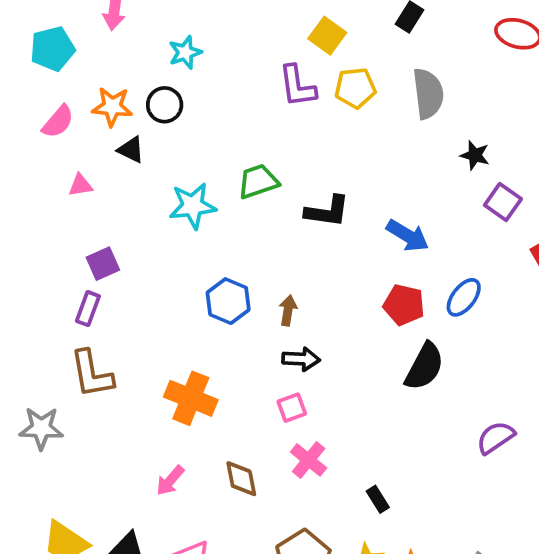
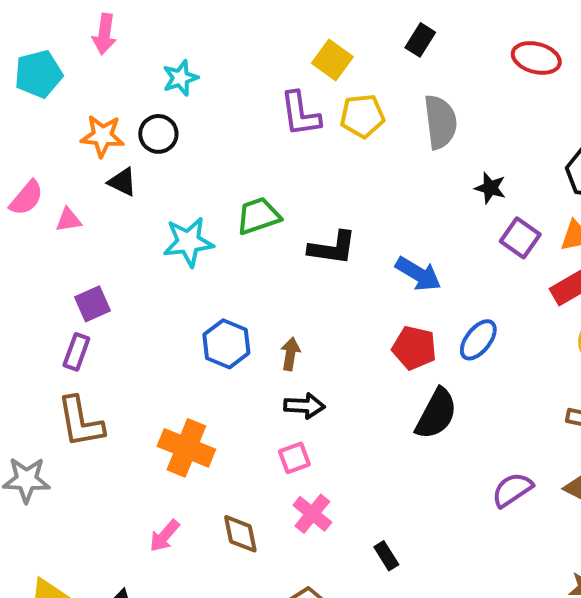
pink semicircle: (58, 122) -> (26, 198), moved

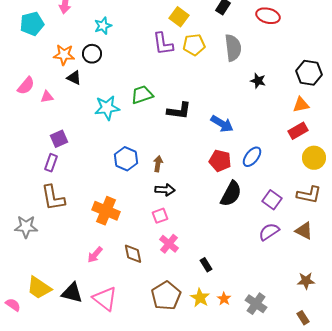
red ellipse: (536, 58) -> (268, 16), moved
purple square: (520, 238) -> (272, 200), moved

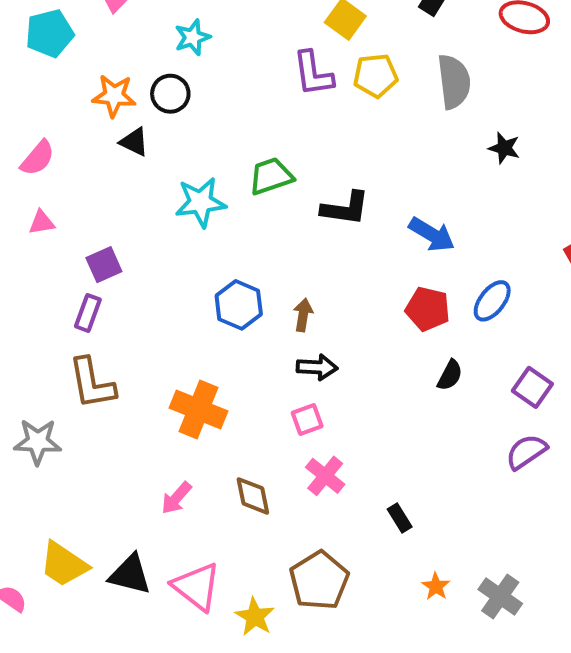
pink triangle: (47, 97) -> (42, 222), moved
black semicircle: (231, 194) -> (450, 375), size x0.6
yellow star: (200, 298) -> (255, 617), moved

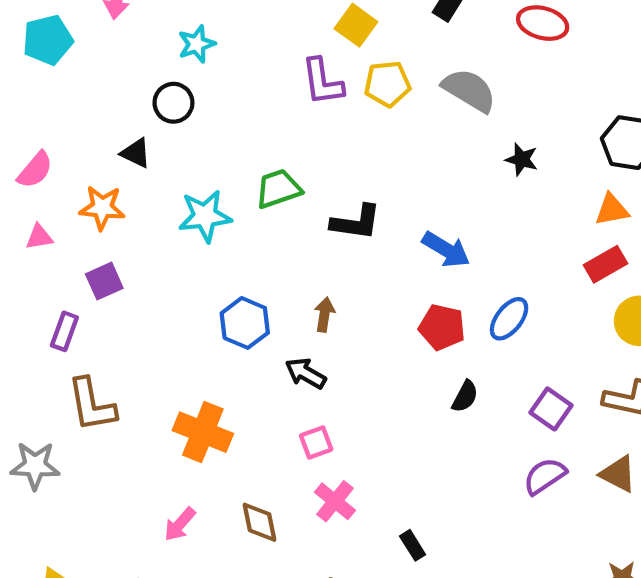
gray semicircle: (454, 82) -> (469, 90), turned -52
orange star: (114, 96) -> (102, 208), moved
purple rectangle: (88, 313) -> (64, 331), moved
brown arrow: (303, 315) -> (324, 315), moved
black arrow: (317, 367) -> (306, 373), moved, turned -153

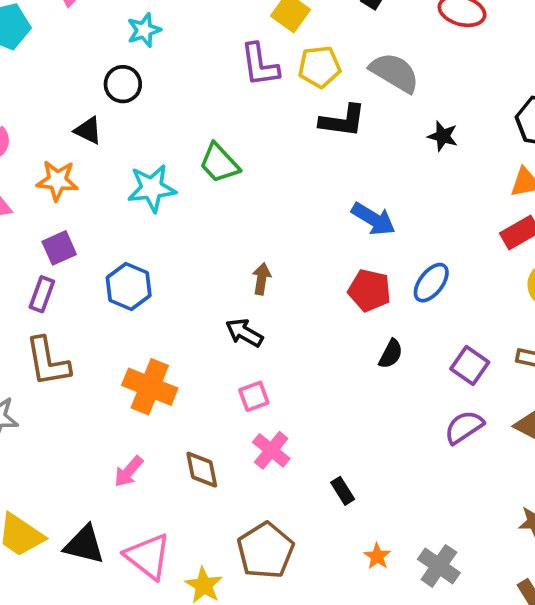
green trapezoid: (278, 189) -> (219, 163), turned -114
black L-shape: (356, 222) -> (343, 121), moved
blue hexagon: (245, 323) -> (129, 286), moved
purple rectangle: (64, 331) -> (42, 294), moved

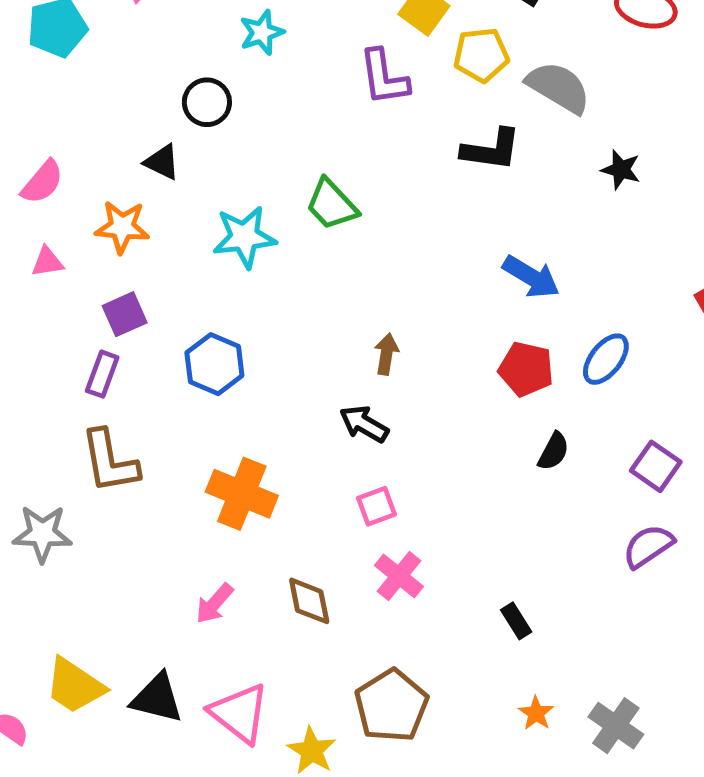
cyan star: (144, 30) -> (262, 32), moved
yellow pentagon: (319, 67) -> (481, 55), moved
black rectangle: (343, 491) -> (516, 621), moved

